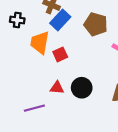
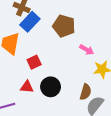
red square: (60, 54) -> (34, 62), moved

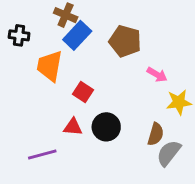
red square: (34, 62) -> (83, 92), turned -32

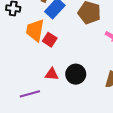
red square: (83, 92) -> (50, 40), moved

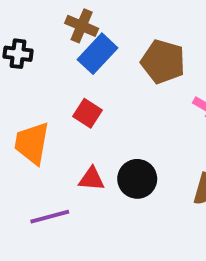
orange trapezoid: (35, 30) -> (32, 143), moved

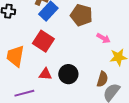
red square: (88, 113) -> (43, 41), size x1.5

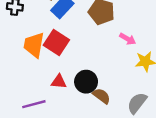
orange trapezoid: (15, 56) -> (34, 45), moved
brown semicircle: (102, 79) -> (101, 96), moved, turned -70

